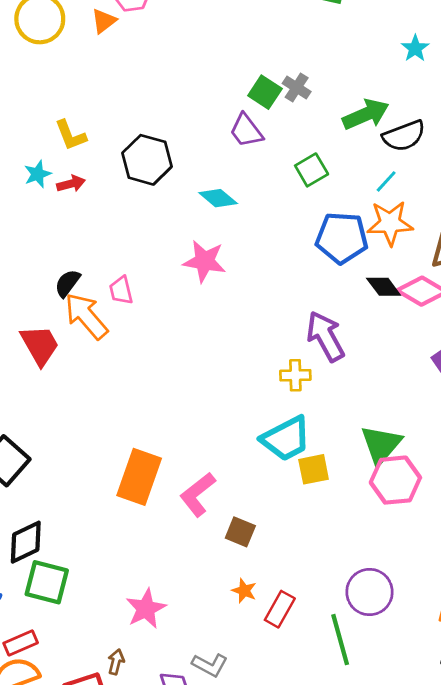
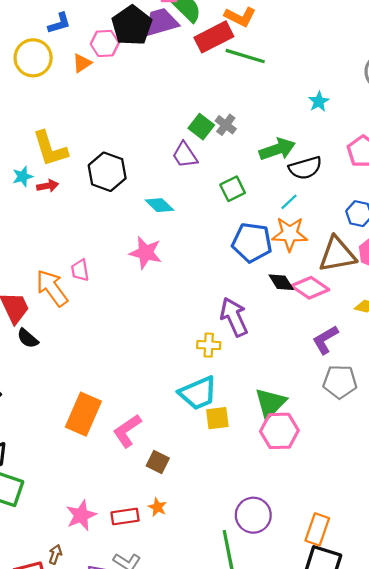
yellow L-shape: (71, 135) -> (50, 149), size x1.5
black semicircle: (67, 283) -> (28, 338), moved, turned -90
red rectangle: (280, 609) -> (125, 517), moved, turned 48

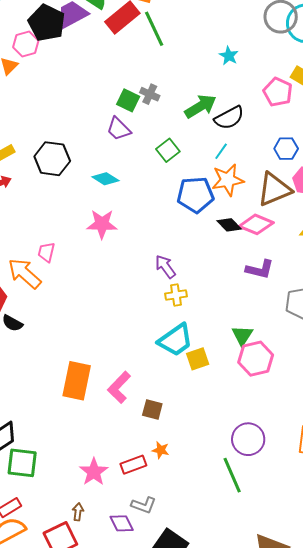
green line: (245, 56) -> (154, 29), turned 60
pink trapezoid: (80, 270) -> (46, 252), turned 35
purple arrow: (234, 317) -> (165, 267), moved, size x0.7
purple L-shape: (325, 340) -> (260, 269), moved, turned -124
green triangle: (270, 403) -> (242, 335), size x0.7

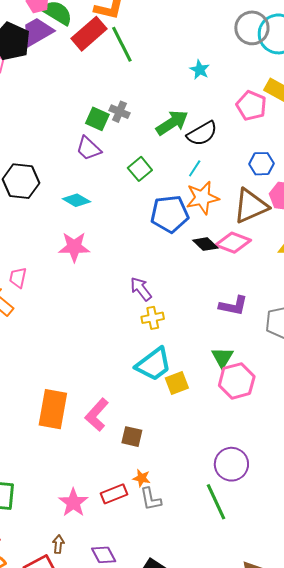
purple L-shape: (260, 269) -> (233, 306), moved
gray L-shape: (144, 505) -> (151, 499), moved, turned 60

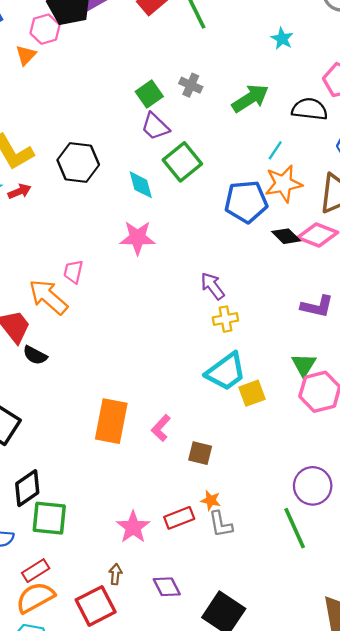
green square: (97, 119) -> (149, 94), moved, turned 30
black semicircle: (202, 134) -> (310, 109), moved, turned -144
green square: (140, 169) -> (182, 162), moved, size x1.4
cyan diamond: (76, 200) -> (141, 185), turned 44
pink L-shape: (97, 415) -> (161, 428), size x0.7

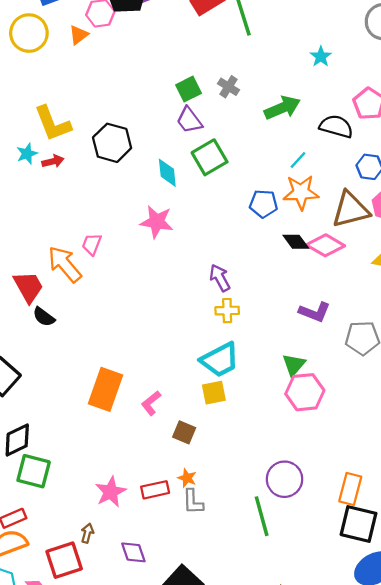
blue pentagon: (246, 202) -> (263, 204), size x0.7
yellow square: (252, 393) -> (214, 393), moved

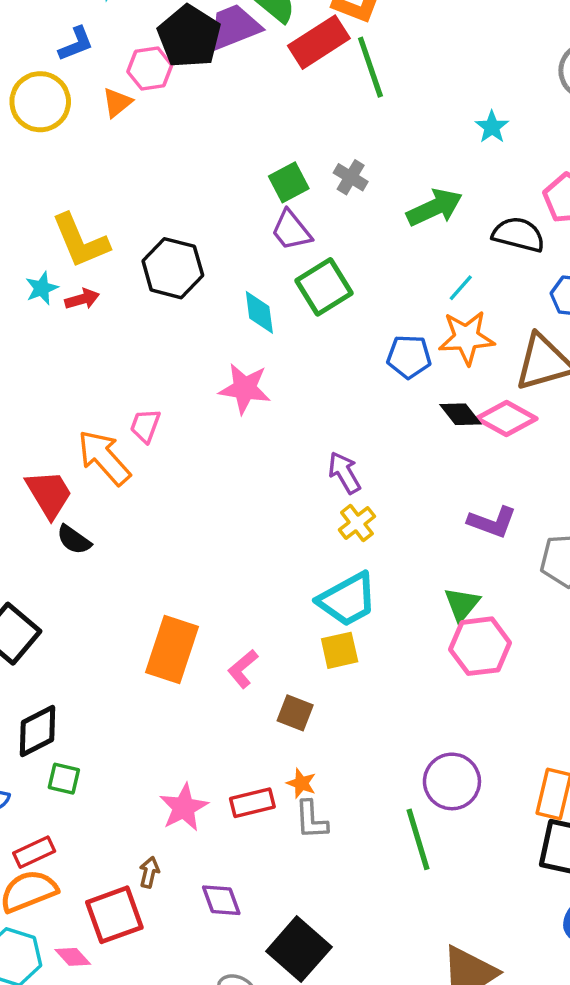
yellow cross: (227, 311) -> (357, 523), turned -35
green square: (34, 471) -> (64, 779), size x0.6

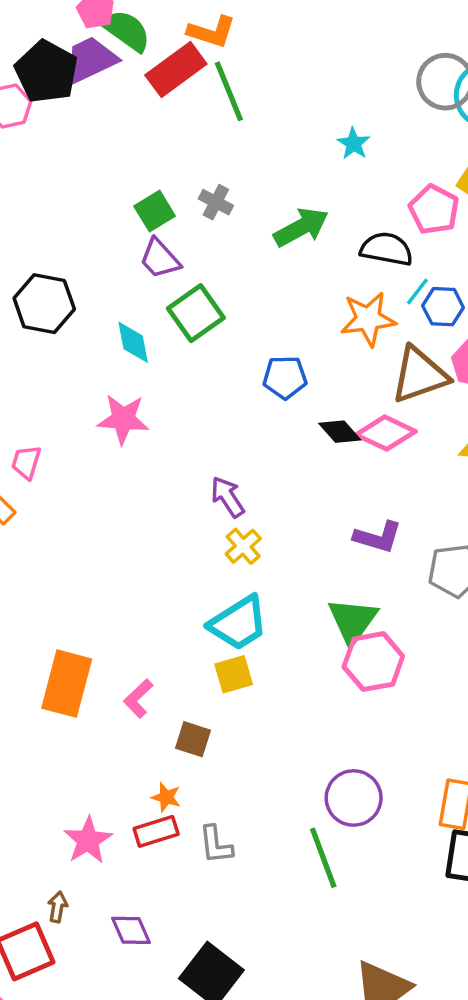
cyan line: (461, 288) -> (417, 291), moved
orange star: (467, 338) -> (368, 319), moved
green triangle: (462, 604) -> (353, 621), size x1.4
orange star: (301, 783) -> (166, 797), moved

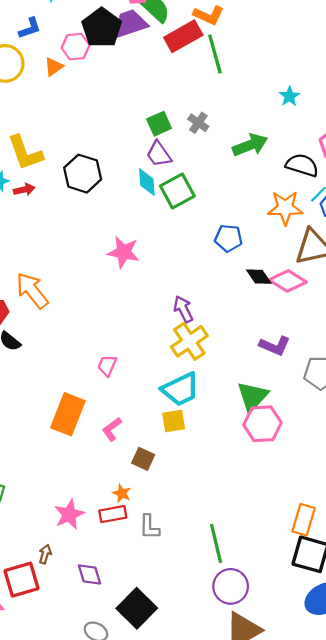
cyan diamond: (133, 342) -> (147, 182), moved
pink trapezoid: (26, 462) -> (107, 366), moved
yellow cross: (243, 546) -> (189, 341), size x1.6
purple circle: (354, 798) -> (231, 586), moved

